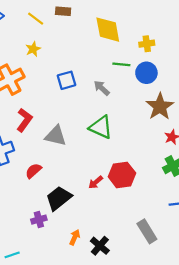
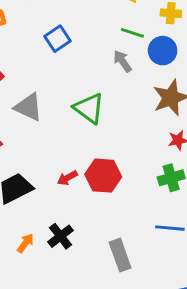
blue square: (67, 80) -> (58, 39), turned -30
gray arrow: (102, 88) -> (122, 61), moved
black cross: (100, 246) -> (61, 236), moved

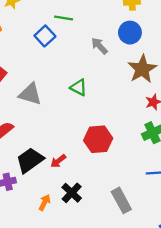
green line: (132, 33) -> (64, 18), moved
green triangle: (89, 108) -> (79, 88), size x0.7
red arrow: (67, 178) -> (58, 161), moved

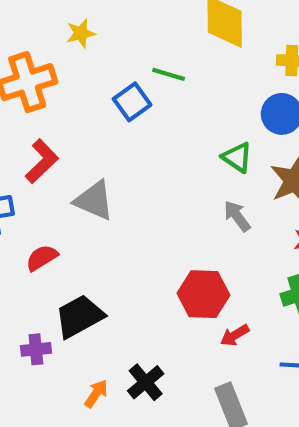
gray arrow: (99, 46) -> (237, 216), moved
green triangle: (79, 88) -> (237, 157), moved
red arrow: (58, 161) -> (235, 335), moved

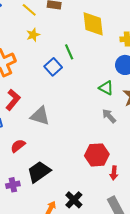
yellow star: (81, 33) -> (33, 35), moved
green line: (169, 74) -> (69, 52), turned 56
red arrow: (235, 335) -> (114, 173), turned -48
purple cross: (36, 349) -> (13, 185), moved

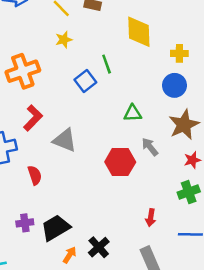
green triangle: (106, 88) -> (133, 113), moved, turned -35
red semicircle: (18, 146) -> (35, 175), turned 105
red hexagon: (97, 155) -> (120, 162), moved
black trapezoid: (39, 172) -> (55, 228), moved

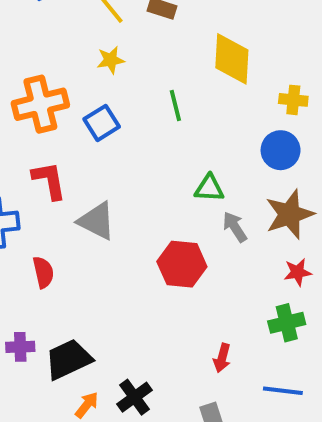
blue square: (85, 81) -> (102, 123), moved
red L-shape: (33, 118) -> (49, 180), turned -60
gray arrow: (150, 147) -> (235, 227), moved

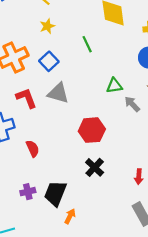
gray triangle: (97, 221) -> (58, 93), moved
red hexagon: (182, 264) -> (92, 130), moved
black trapezoid: (68, 359) -> (55, 193), turned -32
black cross: (135, 397) -> (95, 167), moved

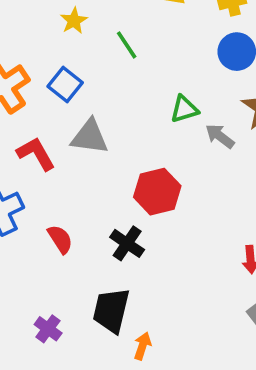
yellow star: (47, 26) -> (74, 21), moved
black cross: (95, 167) -> (127, 243), moved
purple cross: (28, 192) -> (48, 329), moved, turned -32

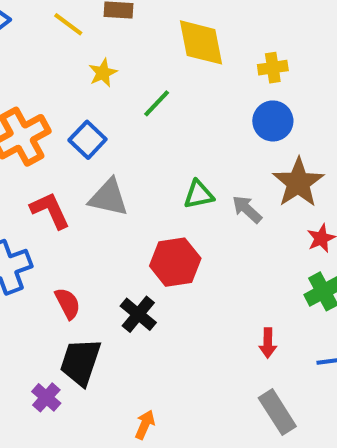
green line: (127, 45) -> (157, 103), turned 72
green triangle: (184, 109) -> (199, 195), moved
black trapezoid: (111, 310) -> (80, 362), moved

